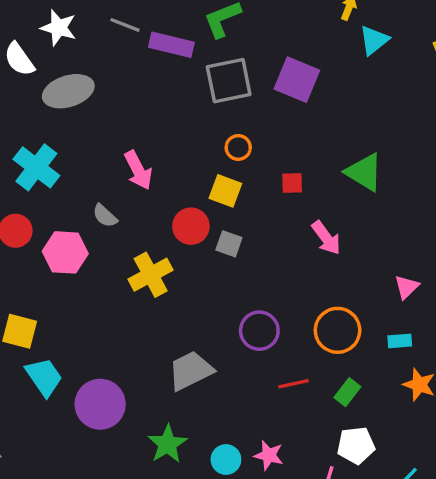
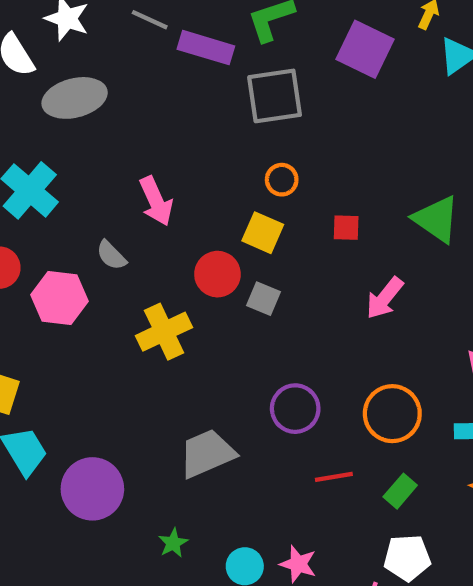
purple square: (297, 80) -> (365, 49), moved
pink arrow: (326, 238) -> (385, 298), turned 72
green star: (167, 444) -> (173, 543), size x0.6

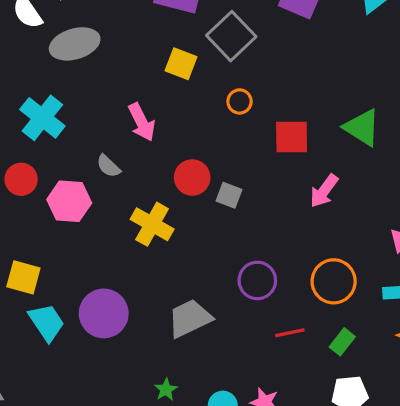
gray square: (275, 96) -> (231, 36), turned -33
red square: (346, 228) -> (292, 137), size x1.6
yellow square: (263, 233) -> (181, 64), moved
yellow cross: (164, 332) -> (152, 224), turned -33
purple circle: (92, 489) -> (104, 313), moved

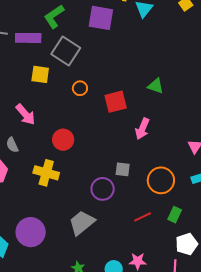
green triangle: (362, 127) -> (156, 86), size x0.7
gray semicircle: (108, 166) -> (12, 145), turned 35
gray square: (229, 195) -> (123, 169), moved
purple circle: (257, 280) -> (103, 189), moved

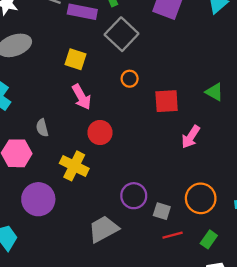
yellow square: (40, 74) -> (76, 59), moved
pink arrow: (25, 114) -> (81, 97), moved
gray square: (123, 169) -> (162, 211), moved
purple circle: (31, 232) -> (38, 199), moved

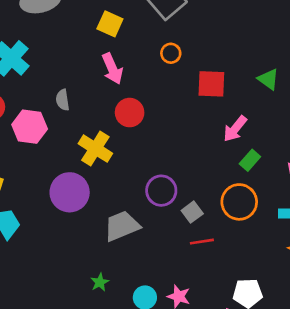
purple circle: (38, 199) -> (70, 192), moved
gray square: (162, 211) -> (192, 212), turned 30
green rectangle: (209, 239) -> (250, 160), moved

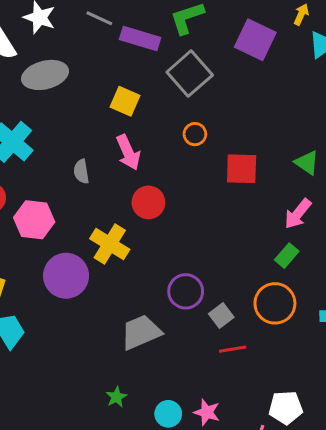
gray semicircle: (63, 100) -> (81, 171), moved
pink arrow: (235, 129) -> (298, 214), moved
purple circle: (70, 192) -> (66, 276), moved

